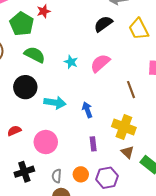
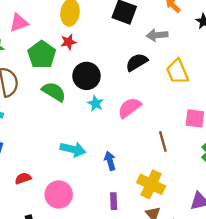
black circle: (25, 87) -> (86, 76), moved

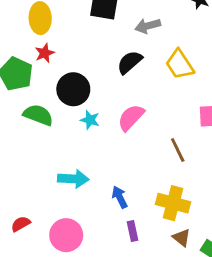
blue arrow: (110, 161) -> (120, 197), moved

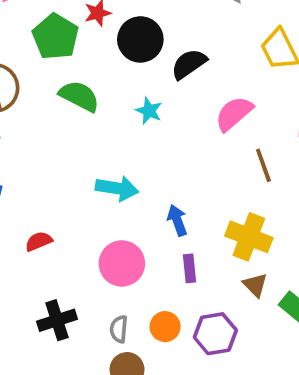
black semicircle: (130, 62) -> (189, 64), moved
black circle: (73, 89) -> (140, 39), moved
pink semicircle: (131, 118) -> (234, 114), moved
pink circle: (66, 235) -> (122, 263), moved

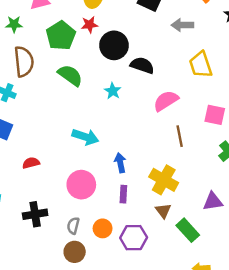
black semicircle: (189, 64) -> (142, 65), turned 45

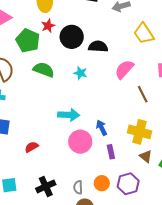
pink circle: (81, 185) -> (80, 142), moved

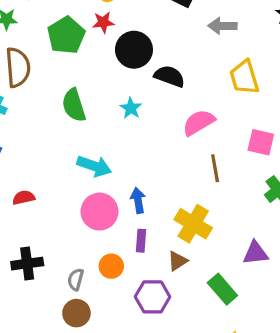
green semicircle: (44, 70) -> (74, 105), moved, turned -145
brown triangle: (146, 156) -> (178, 261), moved, turned 32
orange circle: (102, 183) -> (111, 266), moved

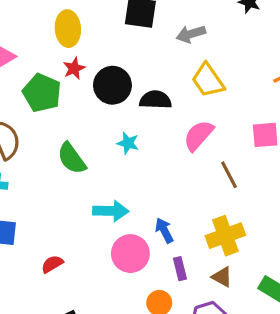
yellow trapezoid: (244, 77) -> (208, 80), moved
yellow cross: (193, 224) -> (225, 236), turned -33
brown triangle: (178, 261) -> (222, 277), turned -40

